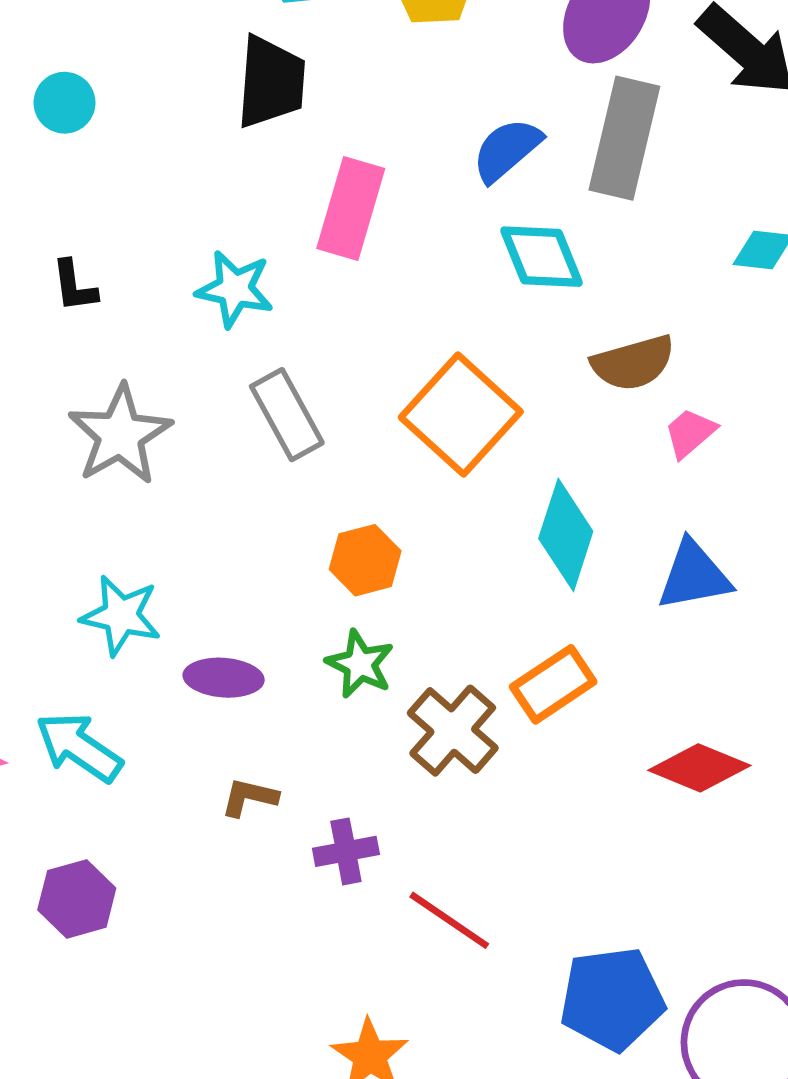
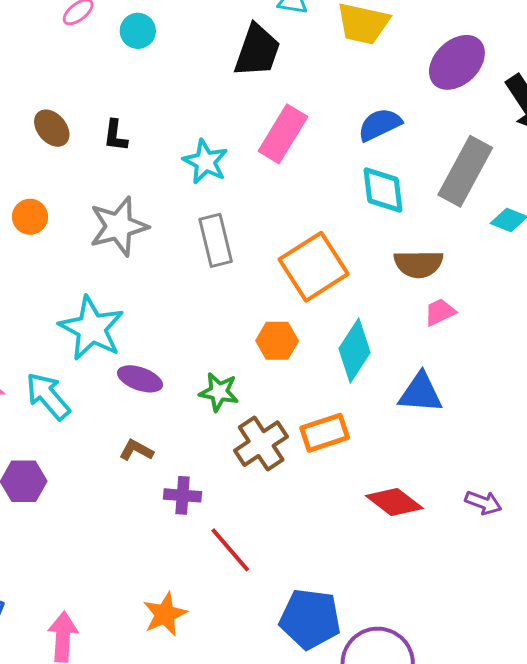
gray rectangle: (624, 138) -> (465, 171), moved
orange hexagon: (365, 560) -> (277, 341), moved
cyan star: (121, 616) -> (92, 328), size x1.4
green star: (360, 664) -> (219, 392), turned -30

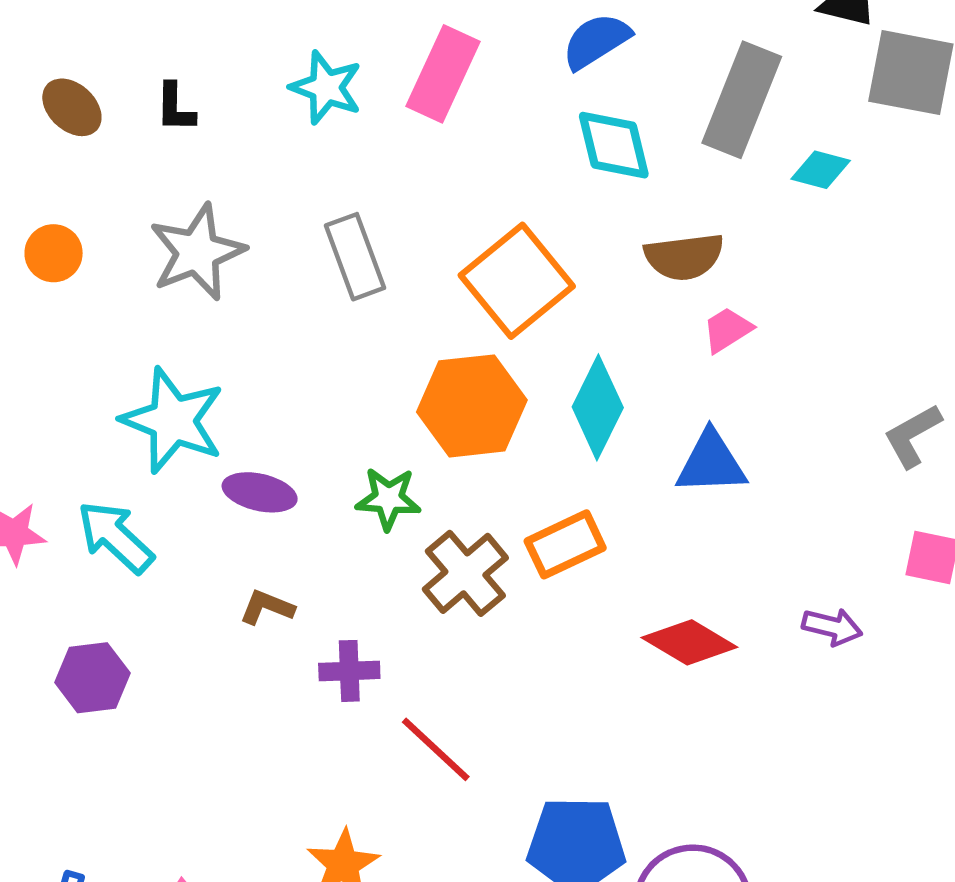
cyan star: (205, 162) -> (326, 88), moved
orange hexagon: (277, 341) -> (472, 406), size x1.6

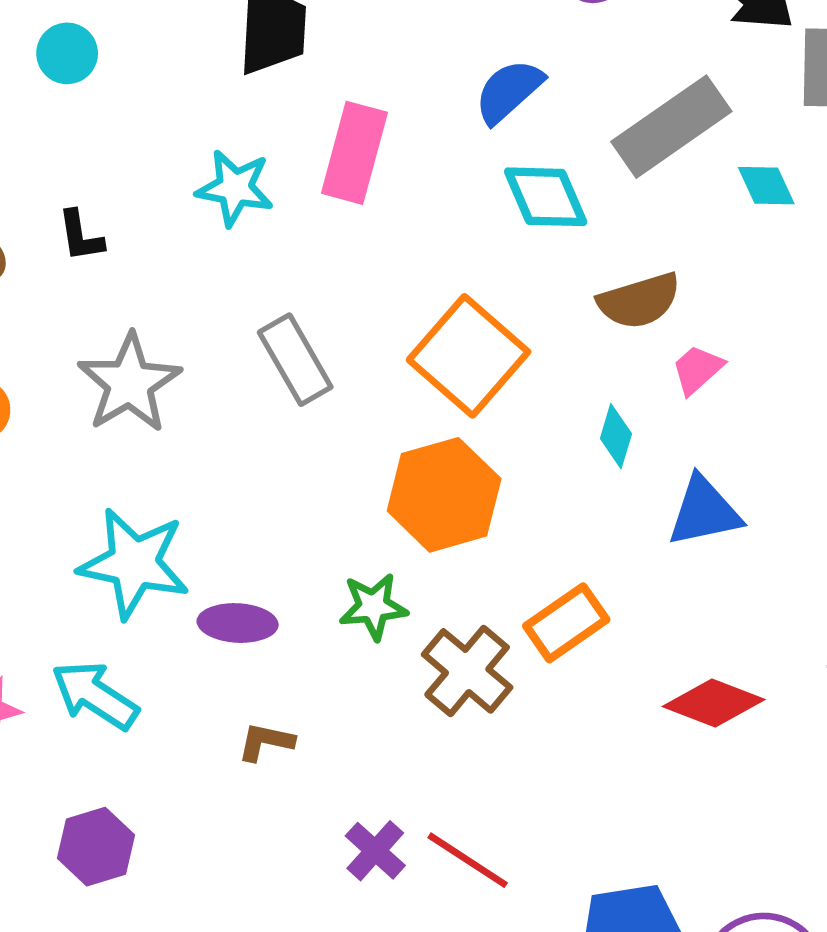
gray rectangle: (742, 100) -> (671, 127), turned 43
cyan diamond: (821, 170) -> (766, 186), turned 60
cyan diamond: (598, 407) -> (616, 436), moved, size x0.6
purple cross: (349, 671) -> (375, 851), moved, turned -36

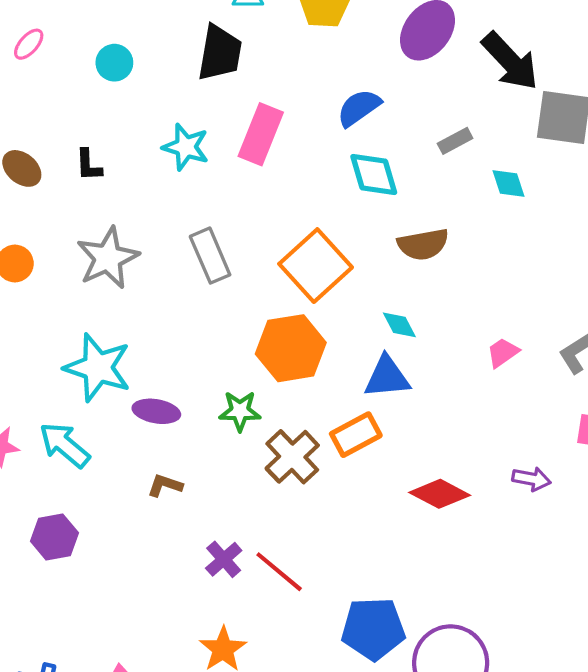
cyan circle: (67, 53) -> (114, 63), moved
gray rectangle: (671, 127) -> (455, 141), size x0.5
pink trapezoid: (697, 369) -> (503, 353), moved
cyan diamond: (616, 436) -> (399, 325), turned -51
blue triangle: (704, 511) -> (387, 377), moved

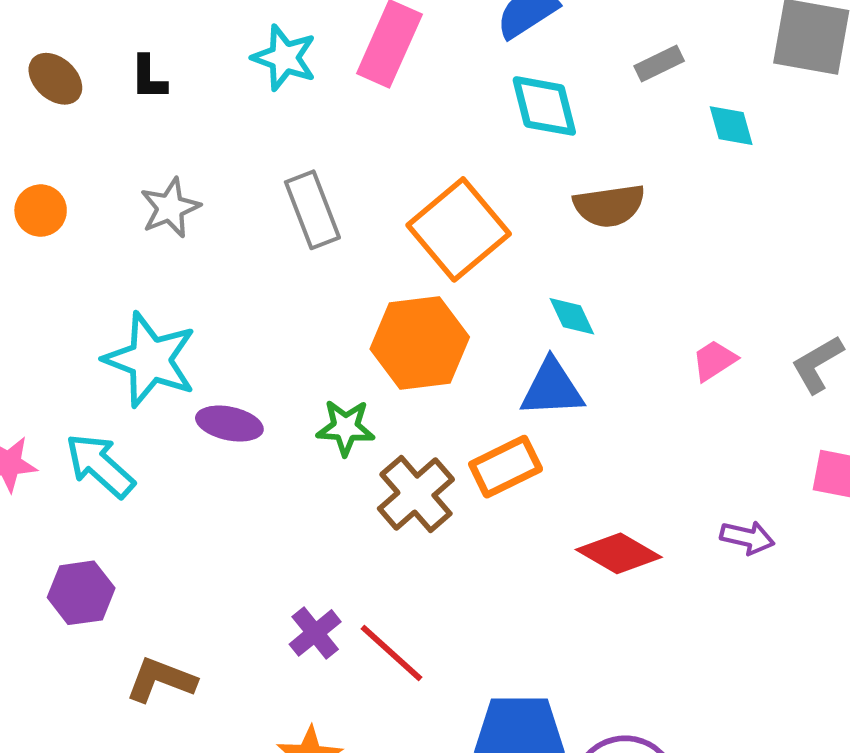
gray star: (108, 258) -> (170, 208), size x0.7
brown L-shape: (165, 485) -> (161, 680), moved, size x1.4

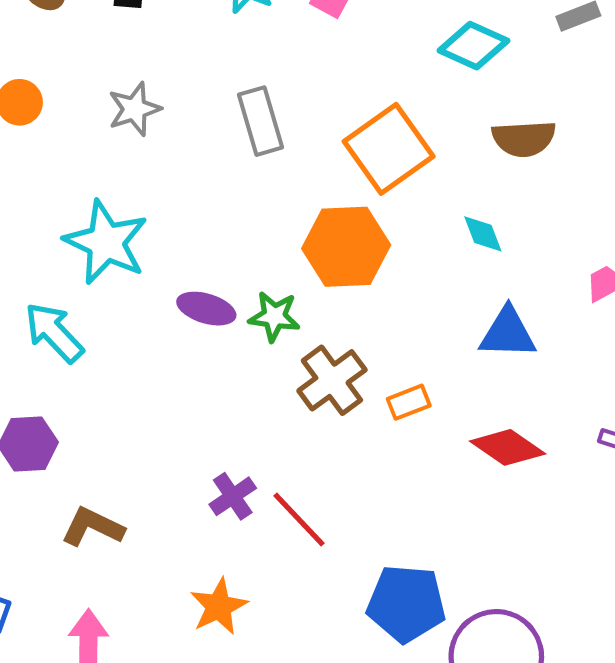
cyan diamond: (544, 106) -> (473, 46), turned -56
blue triangle: (552, 388) -> (508, 333), moved
purple ellipse: (229, 424) -> (206, 309), moved
orange rectangle: (506, 467) -> (409, 402), moved, size x0.7

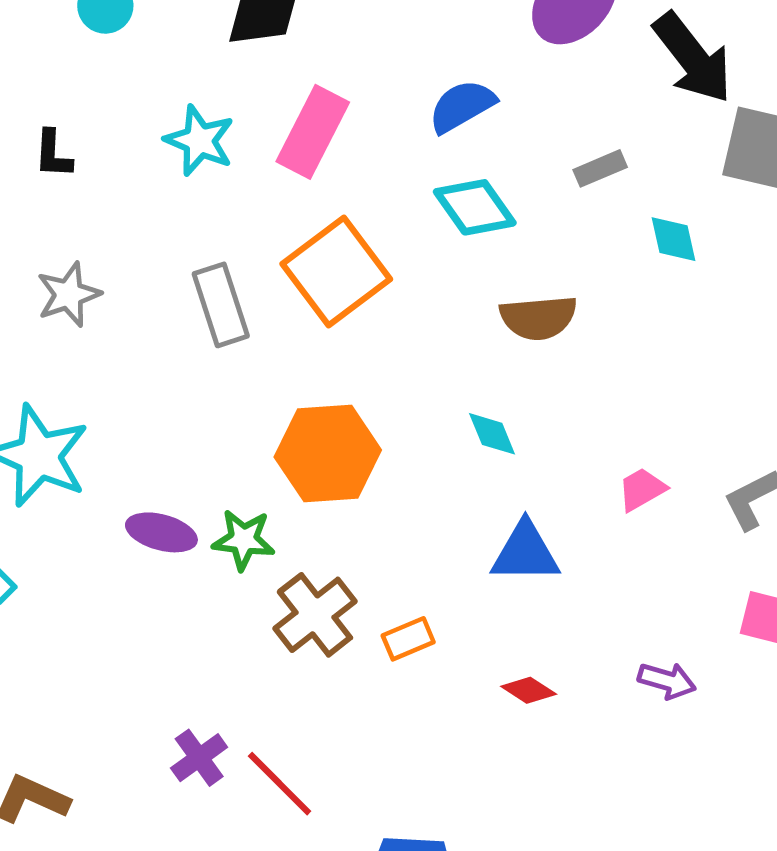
cyan diamond: (473, 46) -> (475, 207), turned 32
orange square: (389, 149) -> (336, 271), moved
red diamond: (508, 447) -> (529, 690), size x0.6

